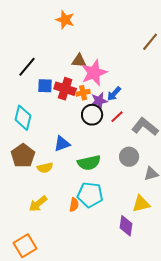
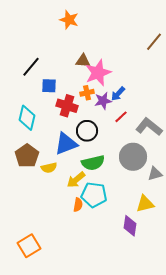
red cross: (65, 89) -> (67, 106), moved
black circle: (92, 115) -> (87, 131), moved
blue triangle: (62, 144) -> (66, 144), size x1.4
gray circle: (129, 157) -> (133, 157), size x1.4
yellow arrow: (38, 204) -> (76, 180), moved

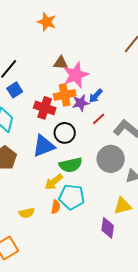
blue square: (49, 86) -> (15, 90), moved, turned -35
orange cross: (87, 93) -> (65, 95), size x1.5
yellow semicircle: (49, 168) -> (27, 213), moved

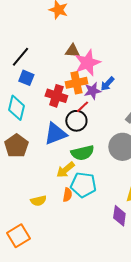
blue square: (15, 90) -> (26, 78), turned -35
red line: (99, 119) -> (82, 107), moved

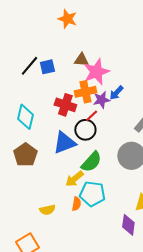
blue square: (26, 78) -> (47, 67), moved, turned -35
green semicircle: (82, 153) -> (91, 162), turned -35

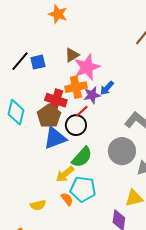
brown triangle: (81, 60) -> (72, 55), turned -35
brown pentagon: (25, 155) -> (49, 116), moved
orange semicircle: (76, 204) -> (67, 199), turned -48

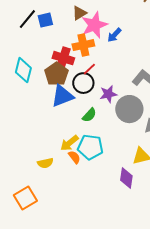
blue arrow: (107, 88) -> (114, 35), moved
purple star: (92, 95) -> (108, 94), moved
green semicircle: (82, 157) -> (89, 115), size x0.7
yellow arrow: (65, 174) -> (69, 143), moved

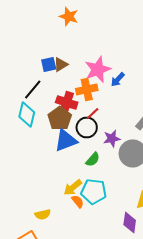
brown triangle: (79, 13) -> (61, 64), moved
black line: (27, 19) -> (33, 89), moved
yellow semicircle: (45, 163) -> (43, 214), moved

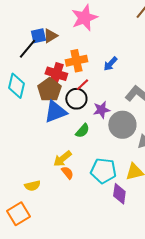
pink star: (98, 69) -> (84, 18), moved
blue arrow: (118, 79) -> (110, 64), moved
black line: (33, 89) -> (27, 49), moved
cyan pentagon: (94, 191) -> (103, 171), moved

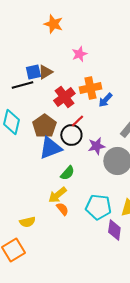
pink star: (84, 18) -> (79, 54), size x0.6
black line: (27, 49) -> (22, 85), turned 35
orange cross: (76, 61) -> (90, 88), moved
red cross: (56, 74) -> (64, 97), moved, turned 35
green semicircle: (82, 131) -> (67, 173), moved

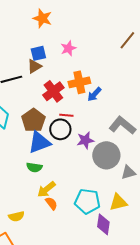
blue square: (33, 72) -> (38, 53), moved
red line: (77, 121) -> (66, 115), turned 48
green semicircle: (67, 173) -> (34, 167), moved, turned 56

